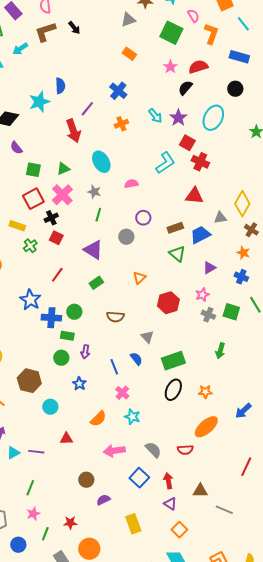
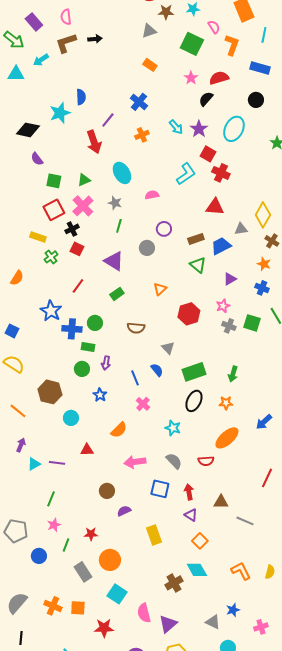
cyan line: (243, 24) -> (264, 35), turned 49
black arrow: (74, 28) -> (95, 39), turned -56
green arrow: (220, 351) -> (233, 374), moved
cyan star: (132, 417) -> (173, 428), moved
blue square: (139, 478) -> (160, 489), turned -30

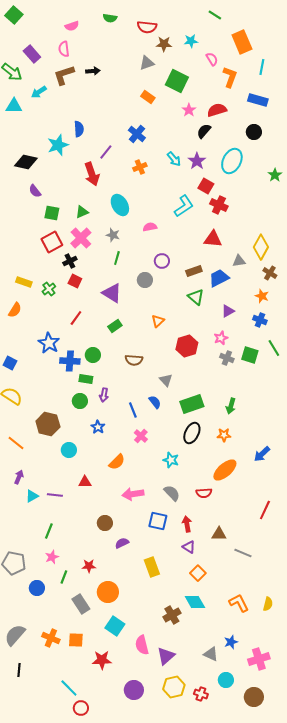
green square: (192, 44) -> (177, 81), moved
yellow rectangle: (38, 237) -> (24, 282), moved
pink cross: (261, 627) -> (259, 659), size x1.5

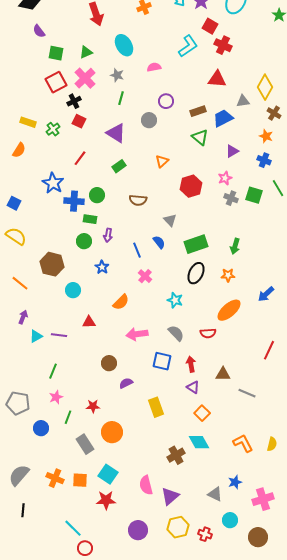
cyan square: (115, 626) -> (108, 474), moved

